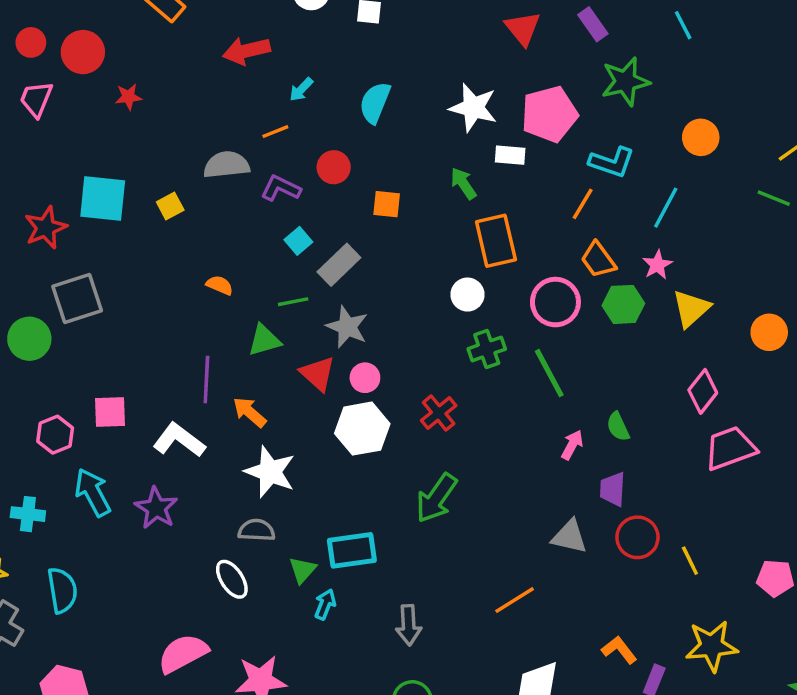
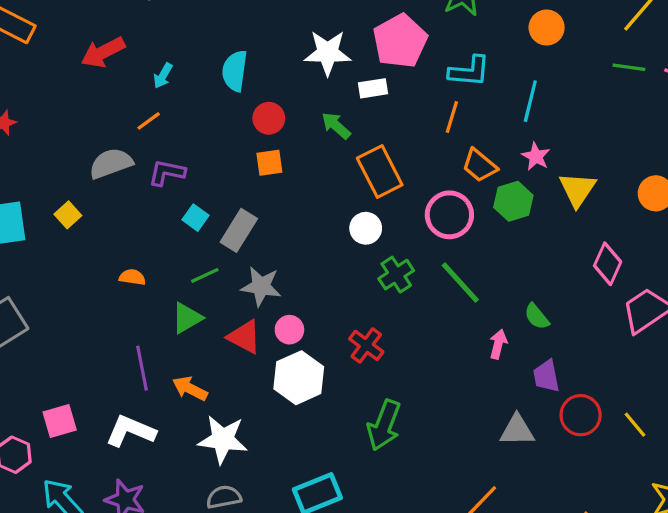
red circle: (334, 167) -> (269, 118), moved

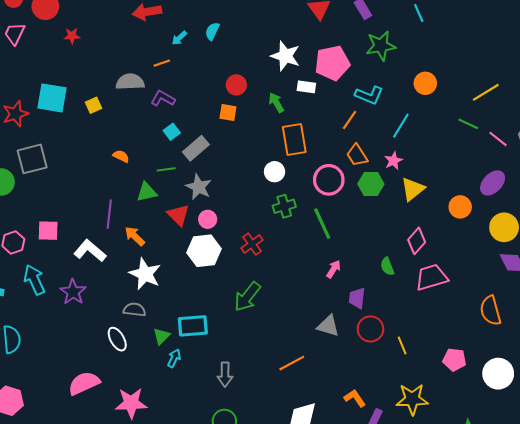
cyan semicircle: (235, 71) -> (212, 31), moved, size x0.7
green semicircle: (537, 316) -> (387, 266), moved

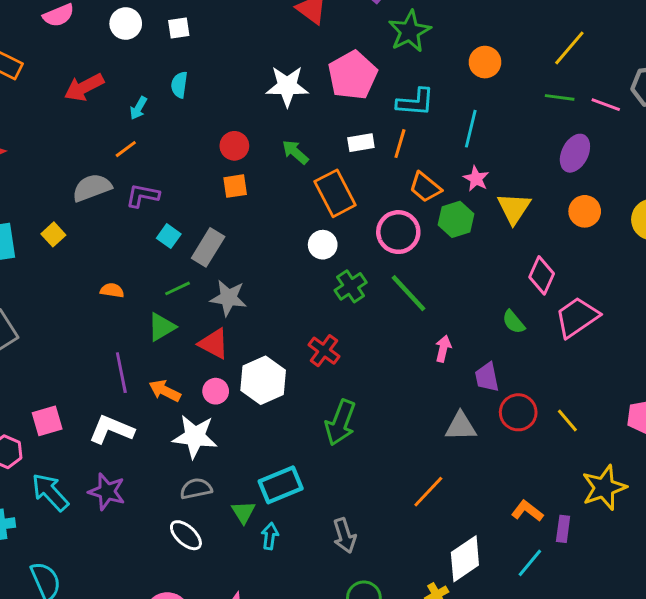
white rectangle: (306, 87) -> (361, 143), moved
purple ellipse: (493, 183) -> (575, 153), moved
pink circle: (208, 219) -> (216, 391), moved

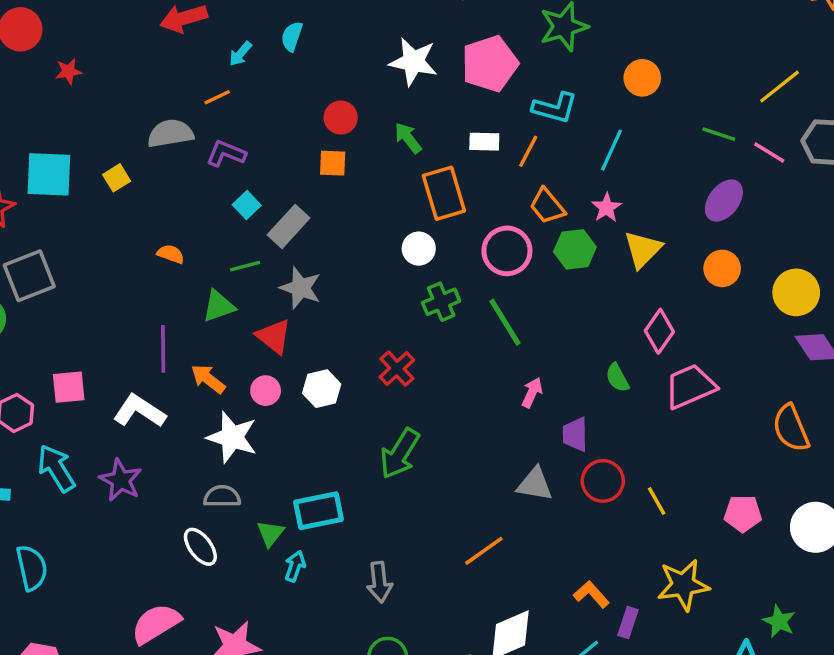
yellow line: (569, 48) -> (780, 87), moved
white hexagon: (263, 380) -> (322, 389), size x0.7

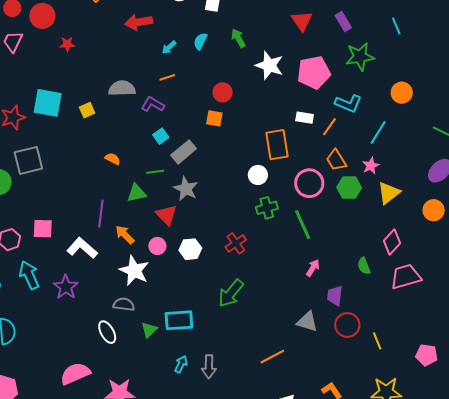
orange line: (217, 97) -> (167, 77), moved
green arrow: (408, 138) -> (238, 38), moved
cyan arrow: (295, 566) -> (181, 364), moved

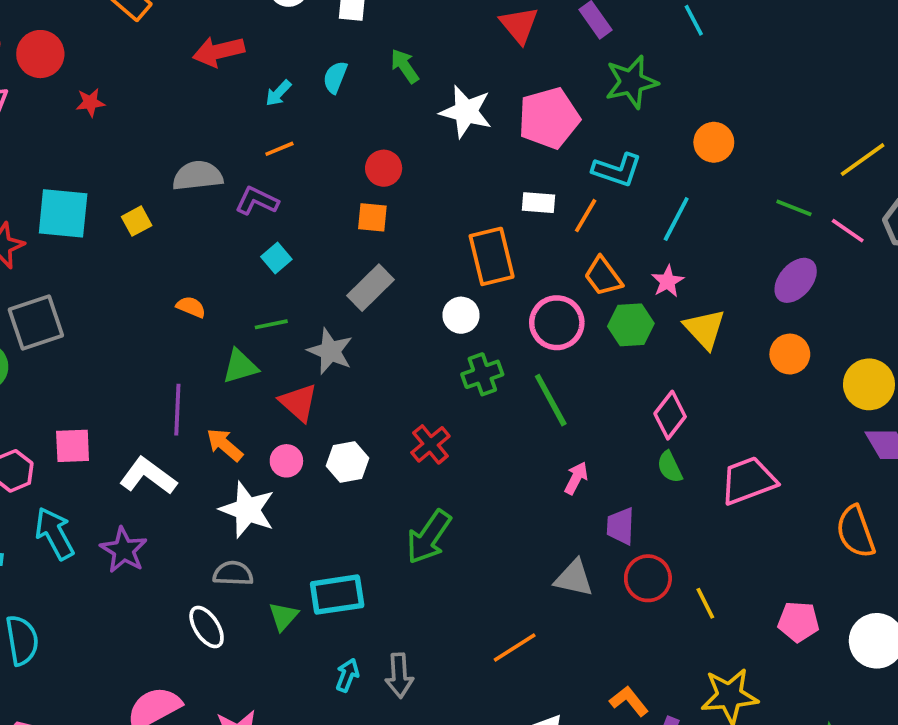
gray rectangle: (184, 152) -> (370, 288), moved
yellow triangle: (389, 193) -> (705, 329), turned -30
pink diamond: (392, 242) -> (670, 415), moved

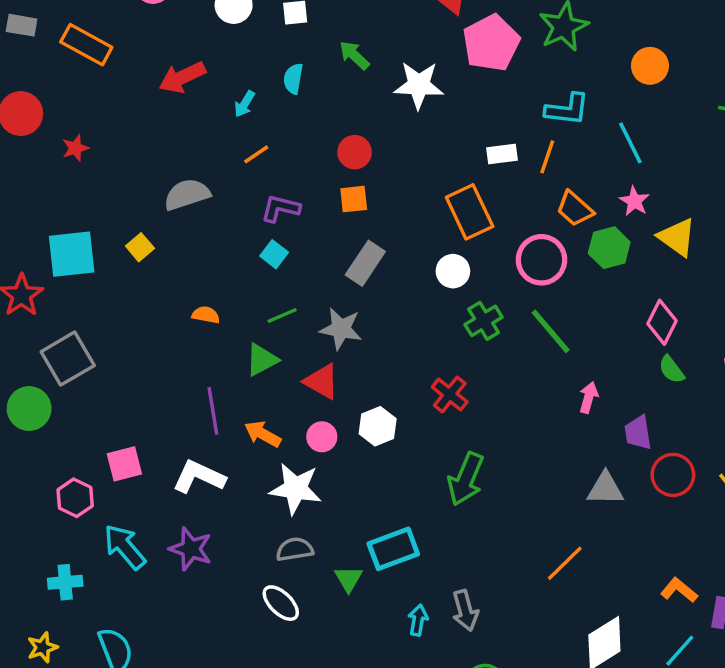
pink pentagon: (549, 118) -> (491, 43), moved
purple L-shape: (257, 201) -> (280, 208), moved
cyan line: (676, 219) -> (630, 143), turned -42

